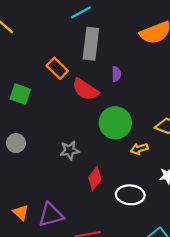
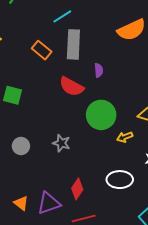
orange rectangle: (57, 68) -> (42, 50), moved
gray circle: (16, 143) -> (21, 146), moved
gray star: (70, 150) -> (61, 143), turned 30
red diamond: (95, 178) -> (77, 189), moved

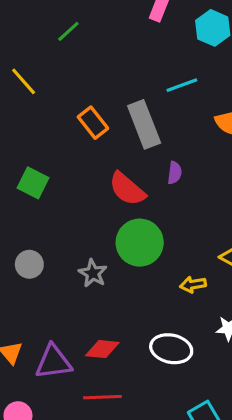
cyan line: (62, 16) -> (182, 85), moved
gray rectangle: (73, 44) -> (144, 124), turned -36
green circle: (101, 115) -> (140, 243), moved
red diamond: (77, 189) -> (102, 349), turned 50

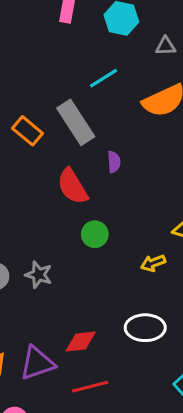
red semicircle: (127, 189) -> (72, 186), turned 30
green circle: (140, 243) -> (95, 234), size x0.6
gray star: (93, 273) -> (39, 275), moved

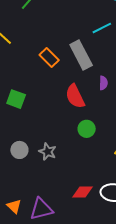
red diamond: (81, 342) -> (83, 192), moved

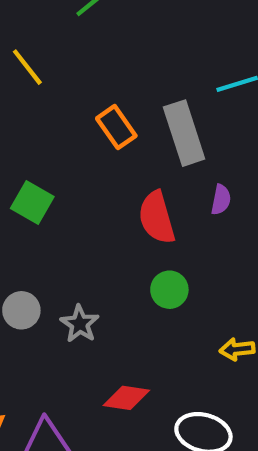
red diamond: (83, 192) -> (126, 398), moved

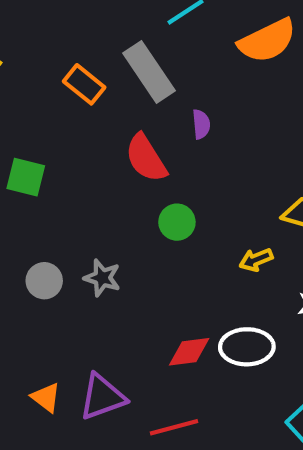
red diamond: (126, 398) -> (189, 352), moved

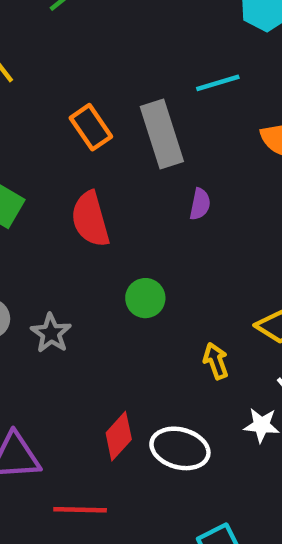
red semicircle: (146, 158) -> (90, 219), moved
yellow arrow: (256, 260) -> (216, 361), turned 76
red diamond: (189, 352) -> (119, 436), turned -57

